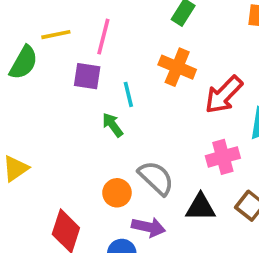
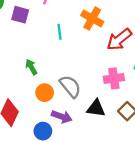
purple square: (87, 76) -> (20, 15), moved
green arrow: (113, 125) -> (31, 67), moved

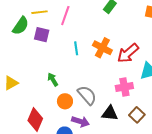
orange cross: (92, 18) -> (102, 48), moved

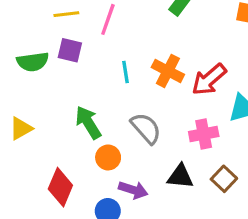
green semicircle: (21, 26) -> (33, 62), moved, turned 48
green arrow: (53, 79) -> (88, 122), size x1.5
gray semicircle: (87, 95) -> (146, 128), moved

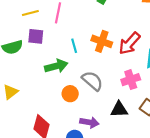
green arrow: (88, 122) -> (56, 66), moved, turned 115
orange circle: (108, 157) -> (70, 94), moved

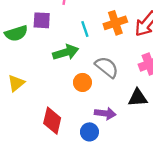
orange cross: (102, 41) -> (115, 23), turned -36

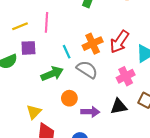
gray semicircle: (107, 67) -> (87, 69), moved
yellow triangle: (16, 83) -> (34, 112), moved
purple arrow: (105, 113) -> (90, 112), moved

